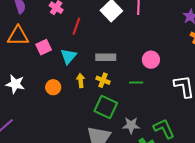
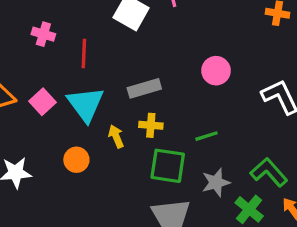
cyan triangle: (68, 56) -> (86, 104), size x1.4
green line: (136, 83) -> (207, 136), moved

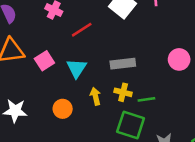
red line: (84, 54) -> (82, 30), turned 45
cyan triangle: (86, 104) -> (77, 68), size x0.7
green line: (207, 136) -> (146, 99), moved

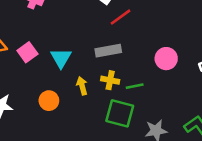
red line: (82, 30) -> (120, 17), moved
pink circle: (179, 59) -> (166, 59), moved

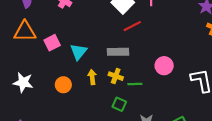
green square: (120, 113) -> (119, 104), size x0.6

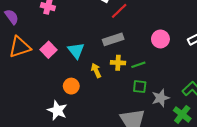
white star: (23, 82) -> (57, 110), moved, turned 30
green square: (119, 104) -> (140, 87), moved

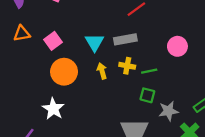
orange triangle: (20, 47) -> (22, 33), size x0.7
cyan triangle: (76, 51) -> (94, 42), moved
orange circle: (71, 86) -> (64, 72), moved, size x1.5

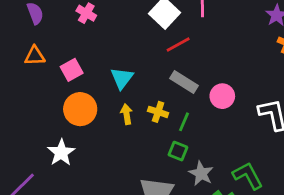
gray rectangle: (125, 39) -> (184, 82), moved, turned 35
green line: (149, 71) -> (184, 122), turned -63
gray star: (168, 111) -> (201, 173), turned 30

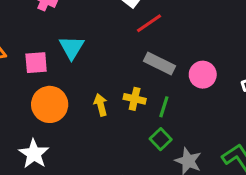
pink square: (72, 70) -> (36, 63), turned 30
cyan triangle: (122, 78) -> (72, 47), moved
green square: (178, 151) -> (161, 139), turned 30

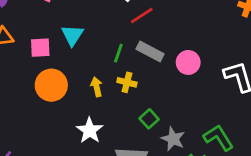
green line: (164, 107) -> (118, 53), moved
white star: (34, 154) -> (90, 130), moved

